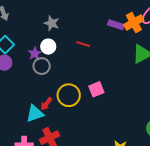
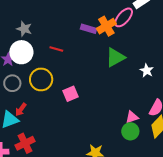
white circle: (48, 47) -> (21, 52), size x1.5
gray circle: (42, 66) -> (12, 83), moved
yellow circle: (69, 95) -> (41, 79), moved

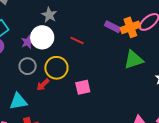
red arrow: (21, 110) -> (43, 85), moved

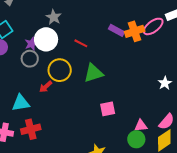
green triangle: (134, 60) -> (94, 73), moved
gray circle: (28, 66) -> (30, 59), moved
pink square: (83, 87) -> (108, 109), moved

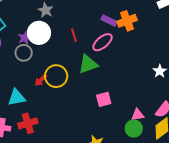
pink ellipse: (153, 26) -> (103, 42), moved
red line: (81, 43) -> (74, 35), turned 48
yellow circle: (60, 70) -> (56, 76), moved

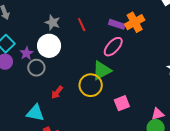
red line: (74, 35) -> (82, 25), moved
purple star: (25, 38) -> (26, 53), moved
yellow circle: (56, 76) -> (91, 85), moved
cyan triangle: (17, 97) -> (35, 113), turned 30

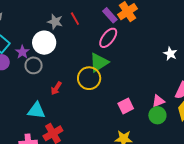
gray star: (53, 23) -> (55, 22), moved
purple rectangle: (117, 24) -> (110, 15), turned 35
pink square: (122, 103) -> (126, 106), moved

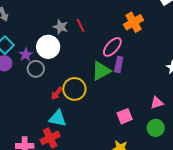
purple rectangle: (110, 15) -> (119, 64), moved, turned 49
yellow circle: (89, 78) -> (74, 89), moved
pink triangle: (158, 101) -> (157, 103), moved
cyan triangle: (36, 111) -> (58, 118), moved

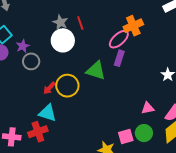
white circle: (48, 47) -> (63, 40), moved
pink ellipse: (112, 47) -> (119, 39), moved
purple rectangle: (119, 64) -> (119, 58), moved
green triangle: (101, 71) -> (96, 70), turned 40
pink square: (125, 116) -> (126, 136), moved

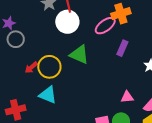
white circle: (63, 40) -> (67, 22), moved
purple rectangle: (119, 58) -> (122, 48), moved
cyan triangle: (48, 113) -> (48, 95), moved

